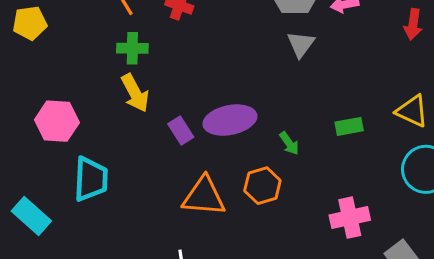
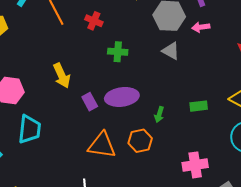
gray triangle: (301, 44) -> (171, 51), turned -42
green cross: (132, 48) -> (118, 52), moved
green arrow: (289, 143) -> (159, 114), turned 49

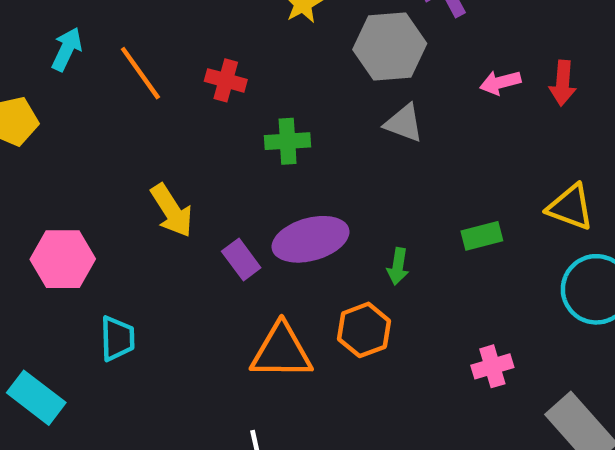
pink arrow: (201, 27) -> (500, 82), moved
cyan trapezoid: (30, 129) -> (117, 338), size x0.7
pink cross: (195, 165) -> (492, 366), size x0.7

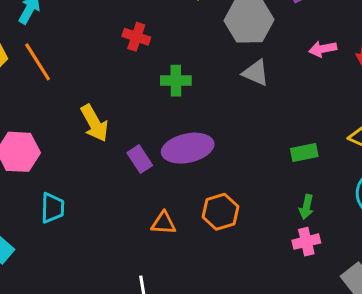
orange line: (140, 73) -> (38, 62), moved
green arrow: (398, 266) -> (306, 207), moved
orange triangle: (281, 351) -> (163, 223), size x0.6

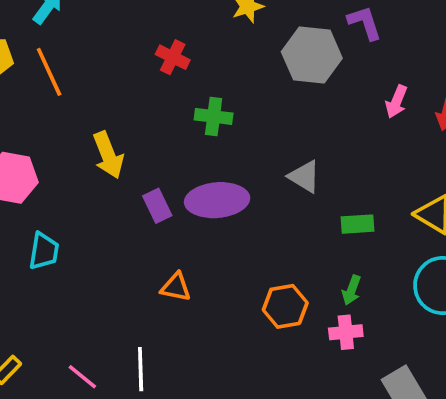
pink arrow: (323, 49) -> (396, 102), turned -64
gray triangle: (256, 73) -> (304, 177), moved
orange hexagon: (220, 212) -> (285, 306), moved

